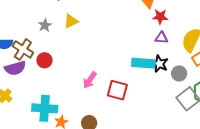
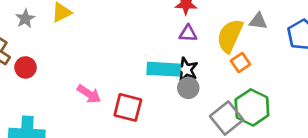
gray circle: (179, 73) -> (188, 88), moved
pink arrow: (90, 80) -> (89, 94), turned -90

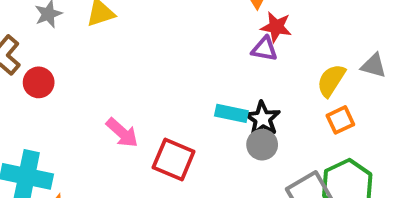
purple triangle: (188, 33) -> (264, 49), moved
yellow semicircle: (230, 36) -> (331, 80), size x0.7
cyan rectangle: (164, 69) -> (231, 113), size x0.7

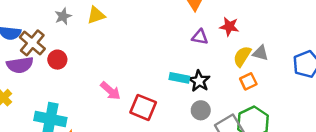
red star: (276, 27) -> (229, 27), moved
gray triangle: (374, 66) -> (260, 53), moved
gray circle: (262, 145) -> (201, 110), moved

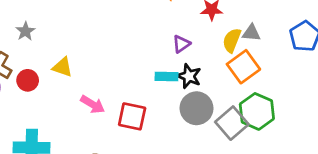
yellow triangle: (96, 15) -> (62, 67), moved, turned 48
purple triangle: (200, 37) -> (181, 44), moved, turned -35
orange square: (248, 81) -> (243, 67), size x1.6
gray circle: (201, 110) -> (196, 108), size x1.5

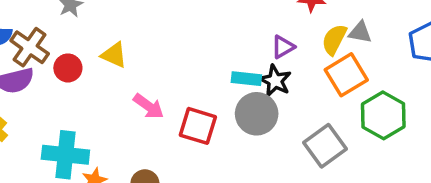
purple triangle: (181, 44) -> (283, 47), moved
gray circle: (196, 108) -> (257, 114), moved
green hexagon: (257, 111) -> (383, 115), moved

